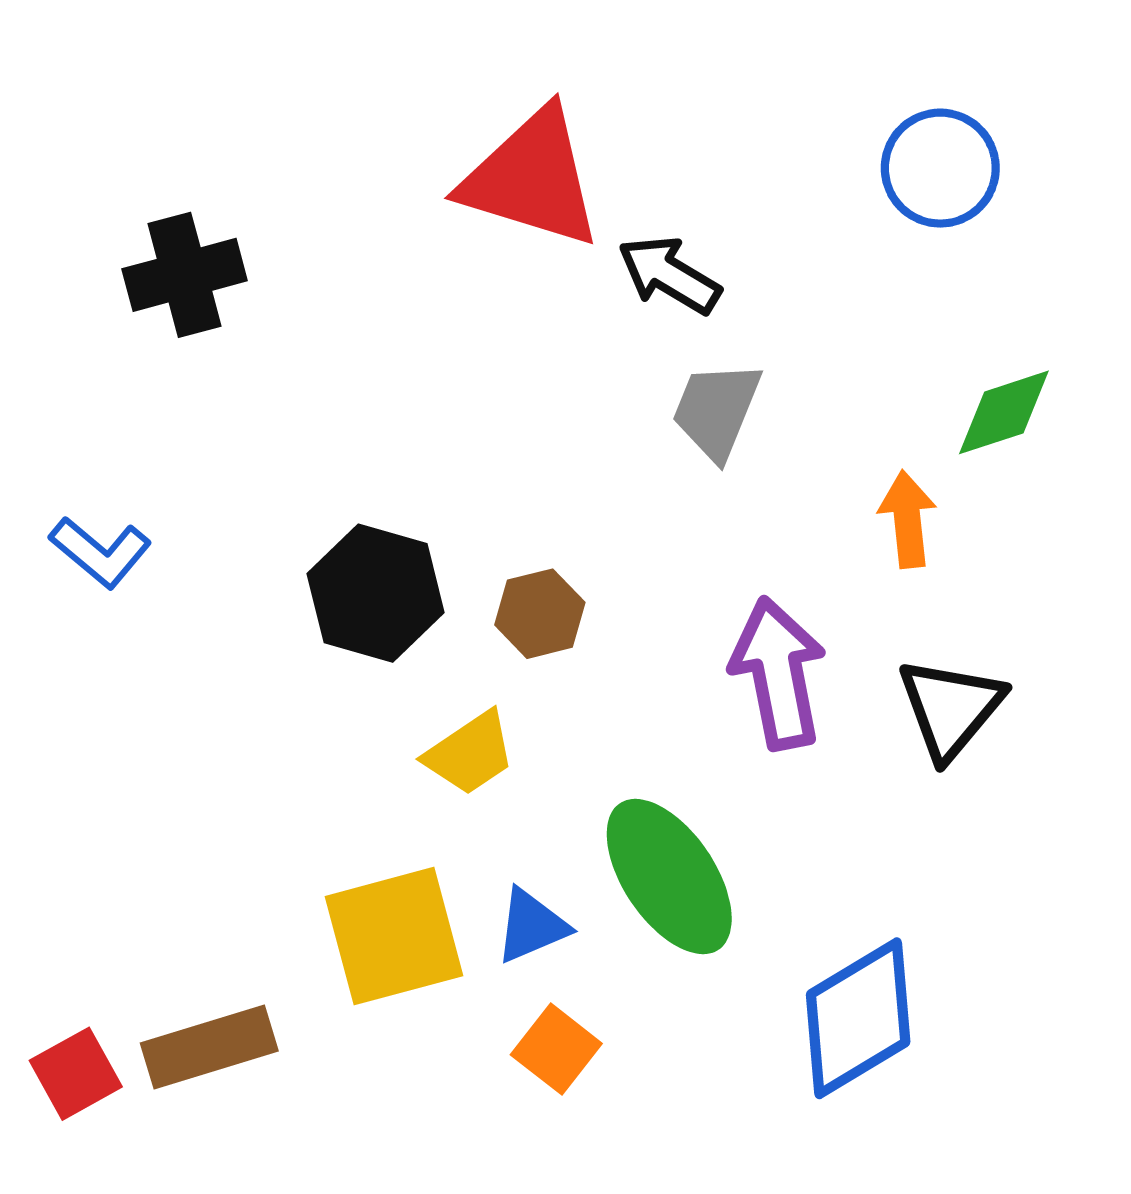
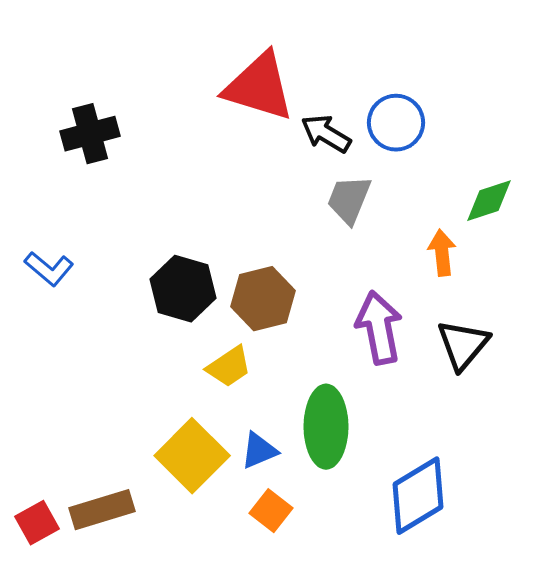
blue circle: (940, 168) -> (396, 123), moved
brown hexagon: (540, 614) -> (263, 299), size x1.5
green ellipse: (669, 877) -> (326, 427), turned 34
yellow square: (394, 936) -> (192, 456), turned -30

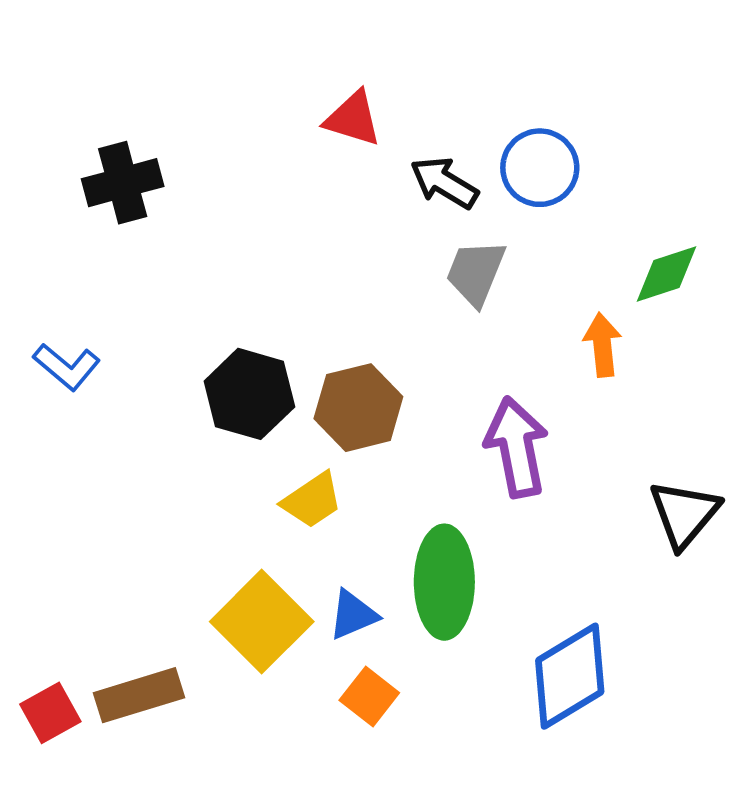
red triangle: (259, 87) -> (353, 119), size x0.6
black triangle: (463, 345) -> (684, 514), moved

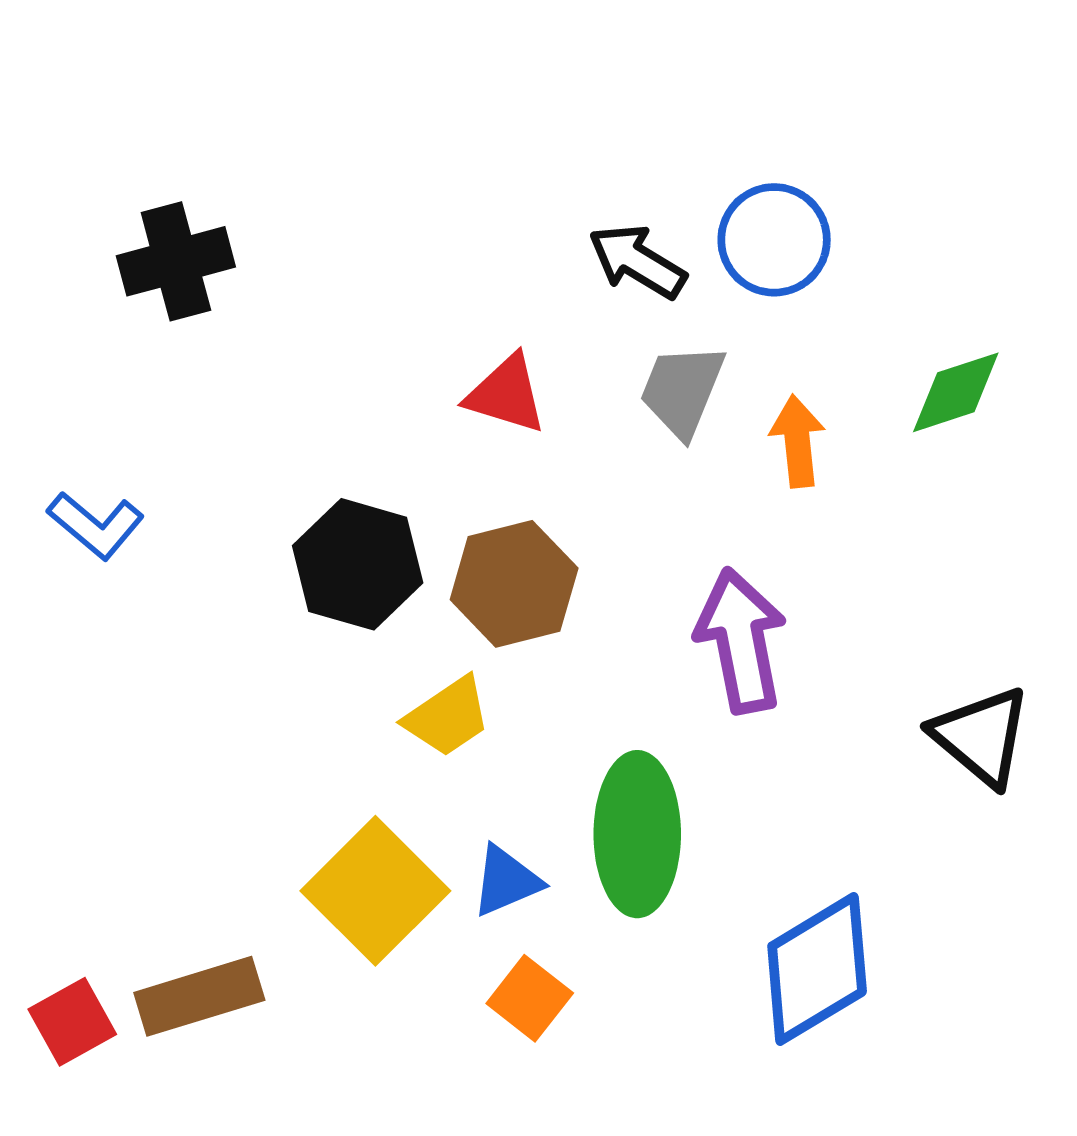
red triangle: (353, 119) -> (506, 394), moved
orange arrow: (602, 345) -> (797, 441), moved
black triangle: (684, 514) -> (981, 736), turned -30

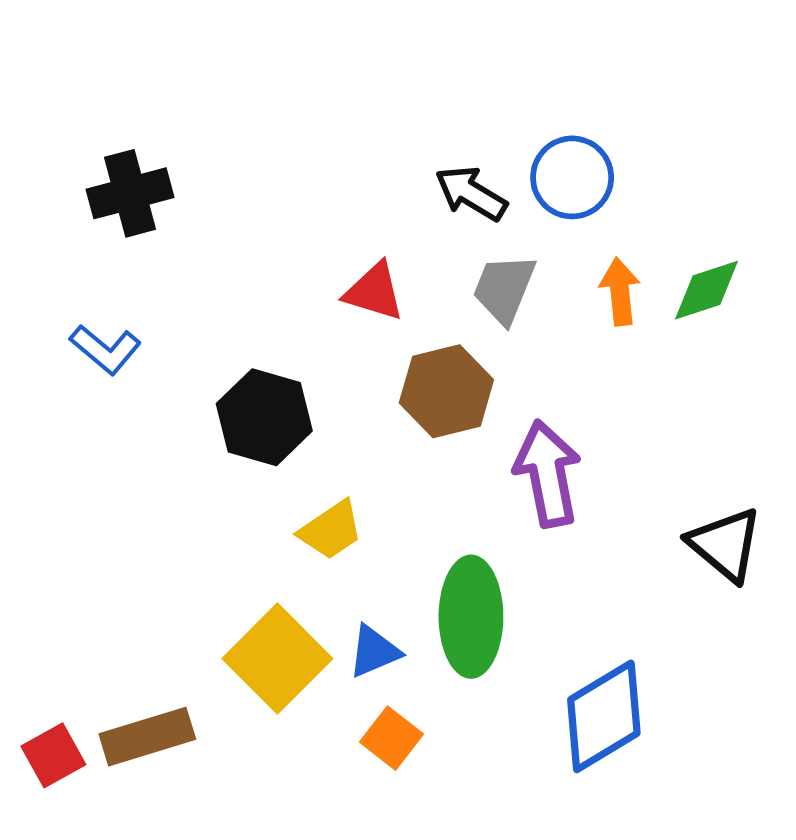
orange arrow: (797, 441) -> (620, 292), moved
blue L-shape: (96, 525) -> (105, 349), moved
brown hexagon: (514, 584) -> (446, 391), moved

